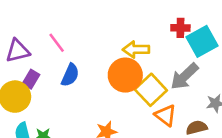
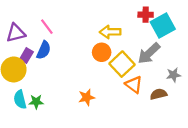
blue semicircle: (70, 75) -> (44, 50), moved
orange circle: (125, 75) -> (102, 52), size x0.7

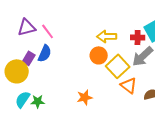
red cross: (146, 15) -> (138, 37), moved
purple triangle: (16, 33) -> (27, 27), moved
cyan semicircle: (20, 100) -> (23, 99), turned 48

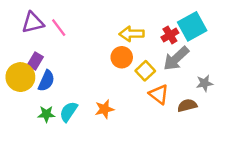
red cross: (138, 37) -> (170, 35), turned -32
blue semicircle: (45, 53) -> (46, 81), moved
yellow square: (118, 66) -> (145, 71), size x0.7
cyan semicircle: (23, 99) -> (69, 112), moved

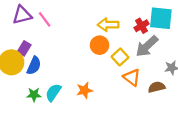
cyan square: (192, 26) -> (161, 18), turned 35

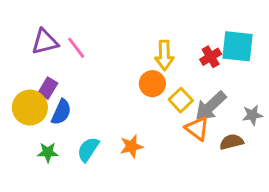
yellow arrow: (108, 25) -> (164, 55), turned -90
gray arrow: (147, 46) -> (211, 106), moved
green star: (34, 95) -> (48, 152), moved

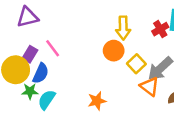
pink line: (76, 48) -> (53, 48), moved
cyan semicircle: (88, 149) -> (47, 100), moved
green star: (48, 152) -> (30, 91), moved

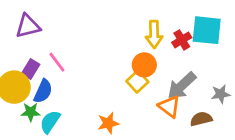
yellow arrow: (123, 28) -> (154, 34), moved
orange circle: (114, 51) -> (144, 65), moved
yellow square: (136, 64) -> (137, 82), moved

